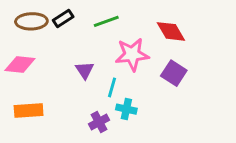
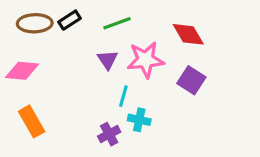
purple triangle: (85, 70) -> (108, 60), moved
orange rectangle: (29, 110) -> (32, 121), turned 64

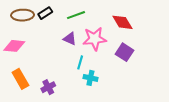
purple triangle: (108, 60) -> (70, 39), turned -32
purple cross: (109, 134) -> (48, 87), moved

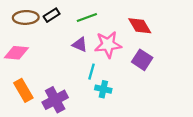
purple cross: (48, 87) -> (55, 100), size x1.5

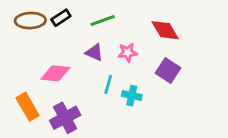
pink star: (108, 45) -> (128, 52), size x0.6
pink diamond: (16, 53) -> (55, 73), moved
cyan cross: (103, 89) -> (132, 96), moved

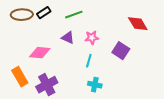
red diamond: (165, 30) -> (138, 24), moved
cyan line: (108, 84) -> (89, 61), moved
cyan cross: (132, 96) -> (95, 85), moved

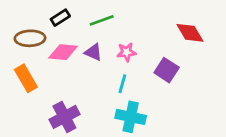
brown ellipse: (22, 15) -> (30, 38), moved
pink diamond: (40, 53) -> (63, 52), moved
orange rectangle: (20, 77) -> (26, 78), moved
cyan cross: (95, 85) -> (131, 117), size x1.5

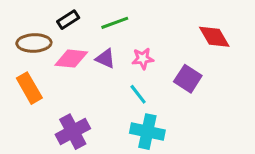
cyan line: (122, 84) -> (138, 94), turned -54

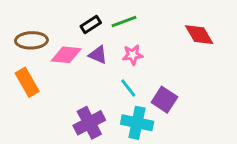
black rectangle: (68, 20) -> (91, 24), moved
green line: (115, 23) -> (124, 22), moved
purple square: (188, 79) -> (164, 100), moved
purple cross: (73, 132) -> (89, 123), moved

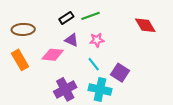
pink diamond: (66, 55) -> (53, 55), moved

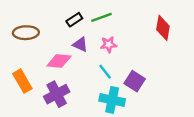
red diamond: (145, 25) -> (163, 28), turned 40
orange rectangle: (20, 60) -> (22, 81), moved
purple cross: (65, 89) -> (57, 94), moved

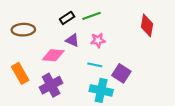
cyan line: (105, 72) -> (95, 65), turned -40

